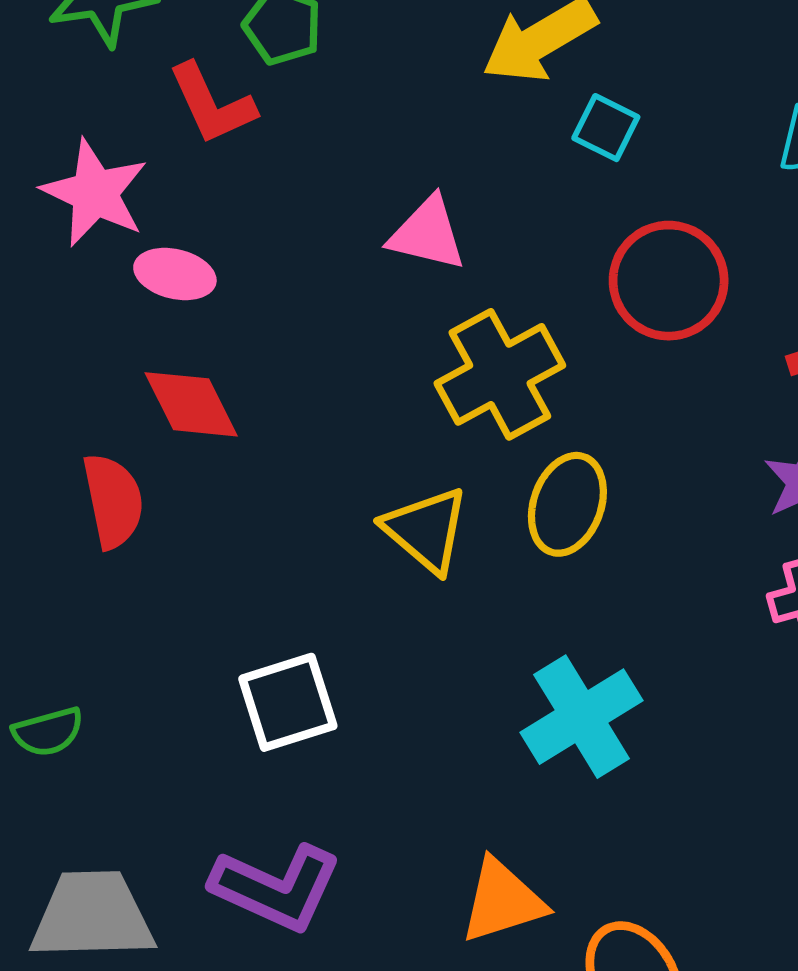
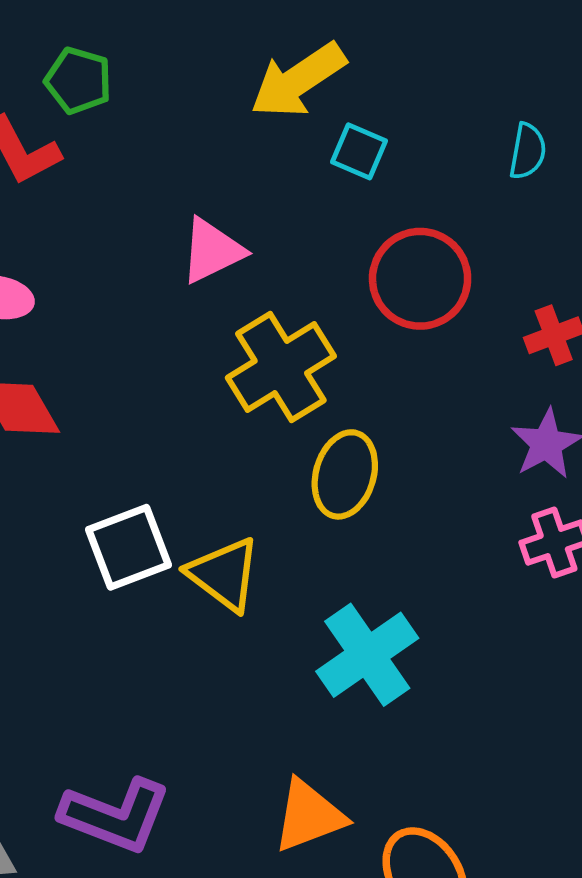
pink triangle: (427, 234) -> (212, 251), turned -36
yellow triangle: (426, 530) -> (224, 574), moved
white square: (288, 702) -> (129, 547), moved

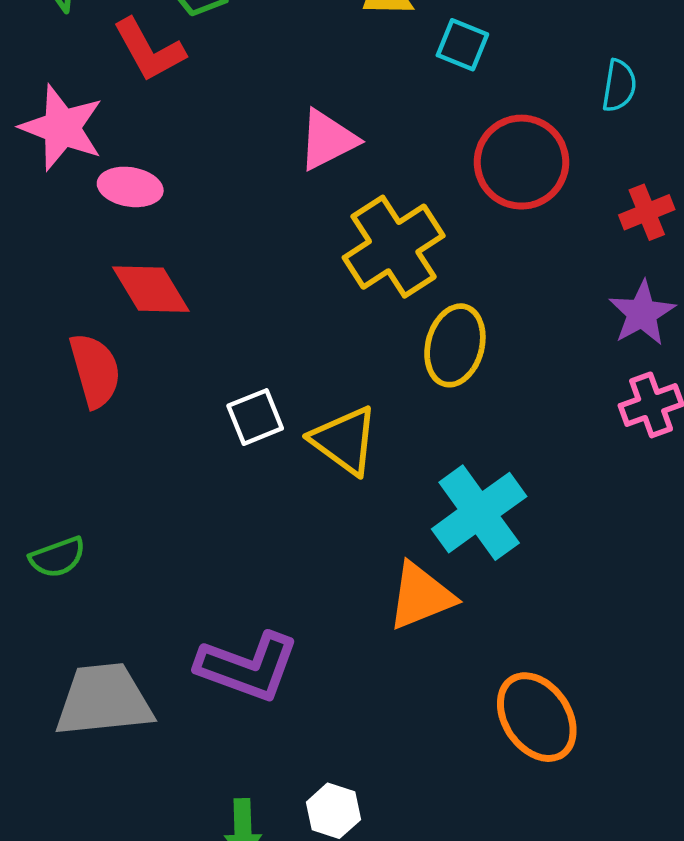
cyan semicircle: (528, 151) -> (619, 86), moved
white square: (129, 547) -> (255, 417), size x0.7
orange triangle: (309, 816) -> (421, 596), moved

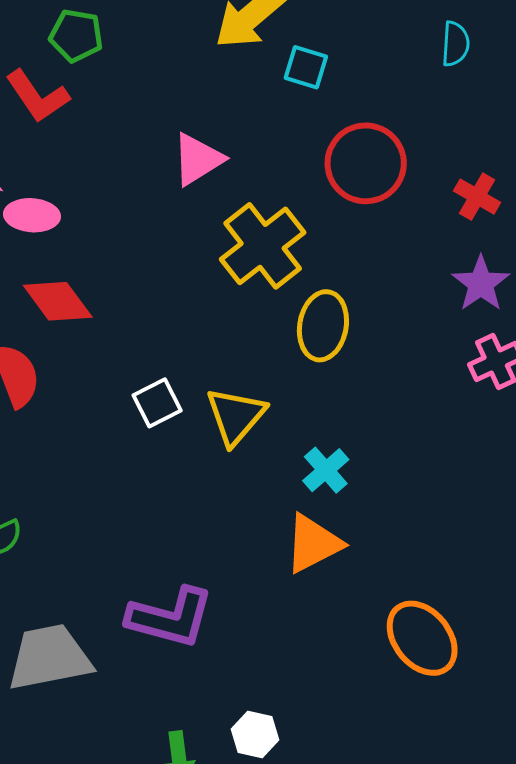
cyan semicircle: (619, 86) -> (455, 44), moved
red cross: (647, 212) -> (477, 197), turned -33
yellow triangle: (345, 440) -> (236, 416), turned 40
cyan cross: (479, 513) -> (326, 470), moved, size x0.6

